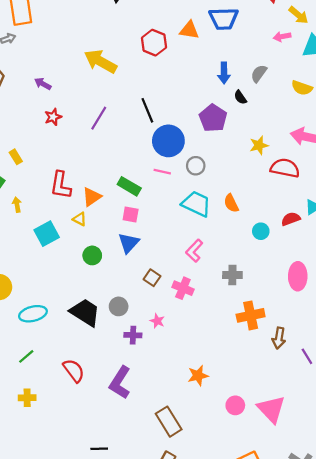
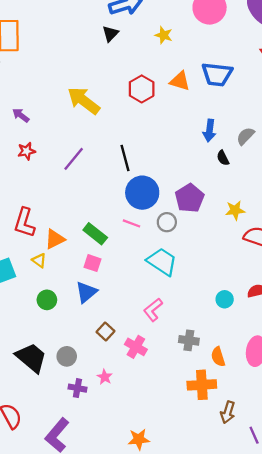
purple pentagon: (213, 118) -> (190, 198), moved
orange semicircle: (231, 203) -> (218, 357), moved

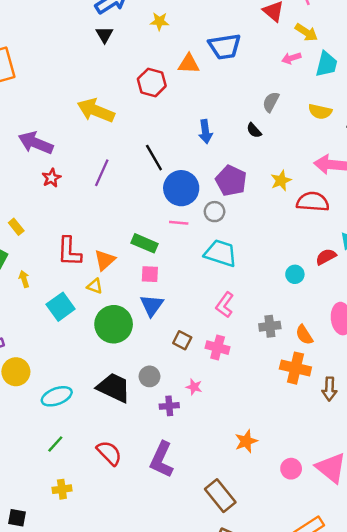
purple arrow: (21, 115) -> (36, 143), size x1.8
blue arrow: (209, 130) -> (205, 132), moved
green circle: (47, 300) -> (114, 324), size x1.8
orange cross: (202, 385) -> (295, 368), turned 32

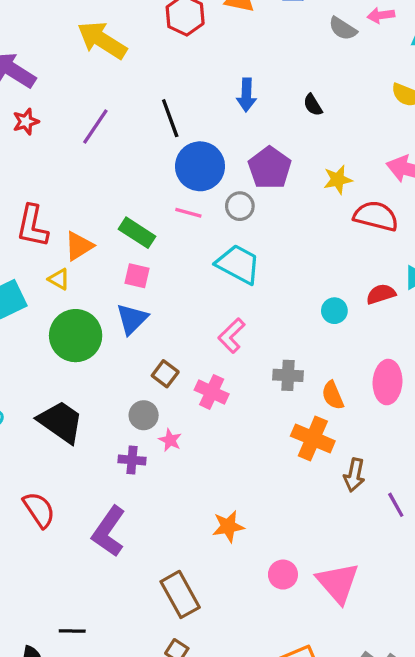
gray semicircle: (271, 102) -> (343, 29), moved, turned -95
gray circle: (149, 376) -> (144, 415), moved

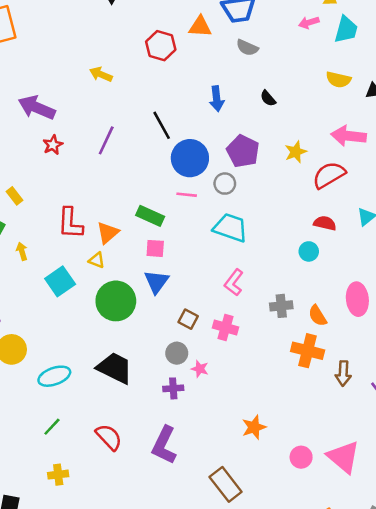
gray semicircle: (343, 29) -> (247, 48), moved
yellow arrow: (102, 40) -> (101, 74), size x0.6
red semicircle: (376, 216) -> (329, 175), turned -36
red semicircle: (381, 294) -> (325, 223), moved, turned 40

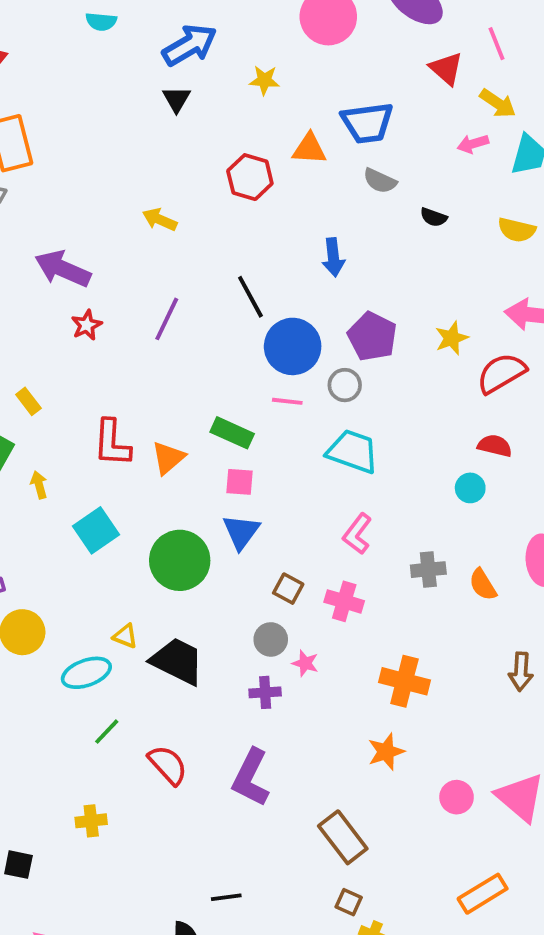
black semicircle: (268, 98) -> (434, 217), moved, turned -30
yellow triangle: (97, 260) -> (125, 636), moved
orange cross: (308, 351) -> (404, 681), moved
green line: (52, 427) -> (107, 732), moved

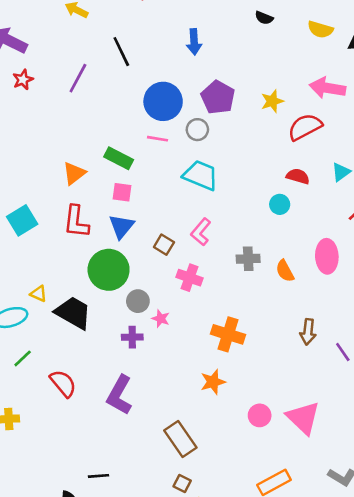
black line: (250, 297) -> (121, 52), moved
red L-shape: (112, 443) -> (76, 222), moved
green circle: (180, 560) -> (109, 270), moved
brown square: (288, 589) -> (164, 245), moved

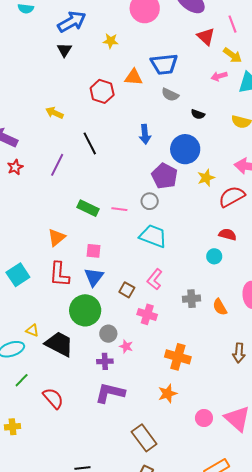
blue circle: (163, 101) -> (185, 149), moved
green rectangle: (119, 158) -> (88, 208), moved
purple L-shape: (120, 395) -> (110, 393), moved, turned 76

